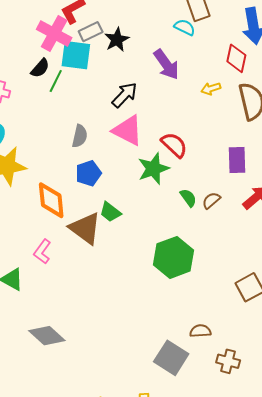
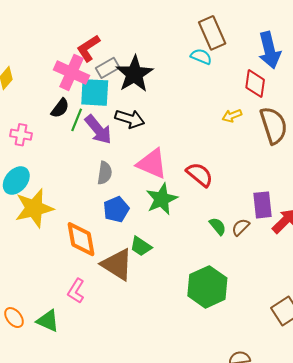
black star: (117, 40) -> (134, 74), size x1.5
purple arrow: (166, 64) -> (98, 130), moved
black arrow: (125, 95) -> (130, 119), moved, turned 68
purple rectangle: (237, 160) -> (262, 205), moved
green star: (153, 169) -> (162, 199), moved

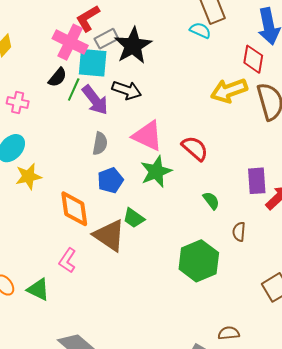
yellow arrow: (232, 116) -> (229, 91), size x1.8
yellow star: (34, 208) -> (28, 176), size x0.7
brown semicircle: (241, 227) -> (239, 232), moved, turned -42

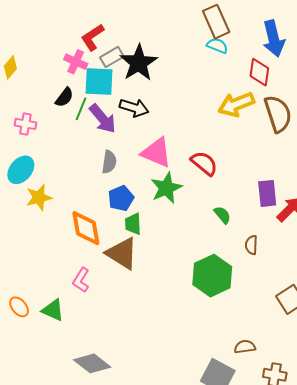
cyan semicircle: (200, 30) -> (217, 46), moved
pink cross: (70, 42) -> (76, 62), size x0.7
green trapezoid: (134, 218) -> (133, 224), moved, turned 55

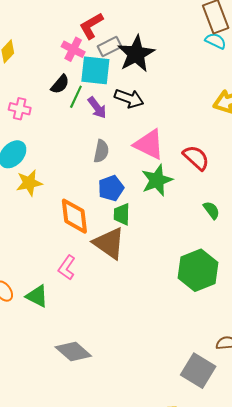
purple arrow: (103, 119) -> (97, 108), size x0.7

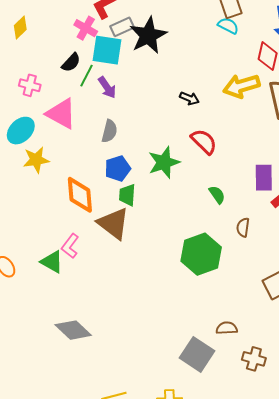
black arrow: (129, 98) -> (189, 98), moved, size x0.7
pink triangle: (149, 144) -> (61, 114), moved
green triangle: (37, 296) -> (52, 262), moved

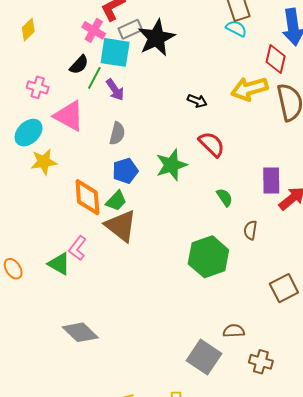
green trapezoid: (127, 195) -> (116, 201), moved, turned -140

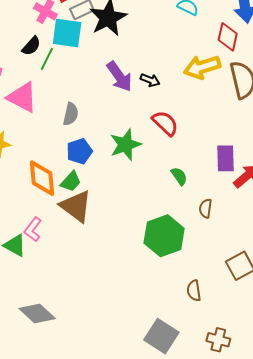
purple arrow: (115, 90) -> (119, 76), moved, size x1.4
brown semicircle: (234, 331) -> (194, 291), moved, turned -95

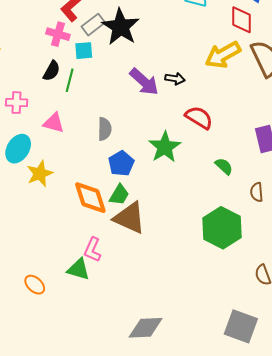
cyan square: (67, 33) -> (84, 51), size x0.6
pink triangle: (22, 97) -> (54, 123), size x0.7
gray diamond: (37, 313) -> (146, 328), moved, turned -33

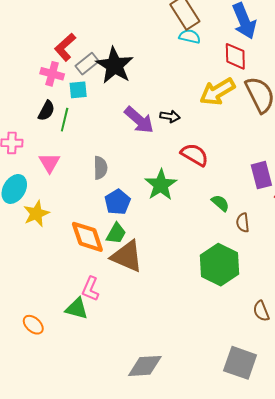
pink triangle: (54, 123) -> (49, 163), turned 45
brown semicircle: (257, 192) -> (243, 223), moved

